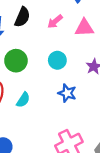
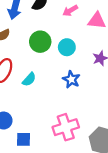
green circle: (16, 61) -> (40, 42), moved

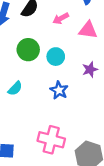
pink cross: (66, 127) -> (51, 140), turned 30

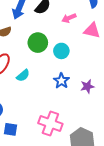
purple star: (90, 69) -> (87, 86), moved

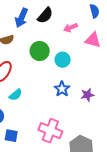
cyan semicircle: (23, 76) -> (16, 95), moved

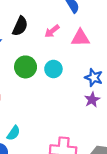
blue star: (62, 89) -> (94, 78), moved
cyan semicircle: (16, 95) -> (13, 133), moved

